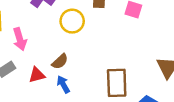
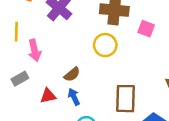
yellow circle: (72, 21) -> (105, 45), moved
red triangle: (37, 75) -> (48, 96), moved

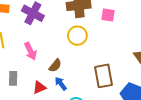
pink arrow: (35, 50) -> (30, 51), moved
gray rectangle: (20, 79) -> (13, 78), turned -48

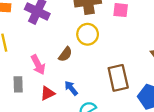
pink arrow: (30, 51) -> (38, 65), moved
brown semicircle: (55, 66) -> (65, 54), moved

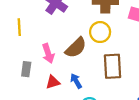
brown semicircle: (65, 54) -> (76, 48), size x1.5
brown rectangle: (118, 78) -> (112, 66), moved

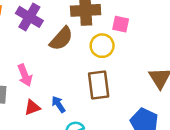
yellow circle: (100, 32) -> (102, 46), moved
brown semicircle: (76, 48) -> (61, 39), moved

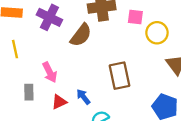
yellow circle: (102, 46) -> (157, 33), moved

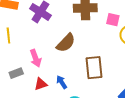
brown semicircle: (81, 35) -> (66, 43), moved
gray rectangle: (29, 92) -> (16, 73), turned 64

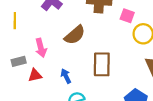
red triangle: (41, 84) -> (35, 75), moved

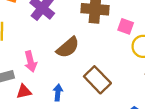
brown rectangle: (102, 64) -> (97, 80), turned -45
blue arrow: (66, 76) -> (58, 93), turned 32

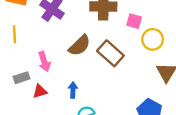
brown rectangle: (97, 80) -> (110, 53), moved

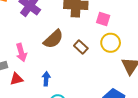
yellow circle: (153, 39) -> (111, 43), moved
brown rectangle: (110, 53) -> (81, 47), size x0.6

